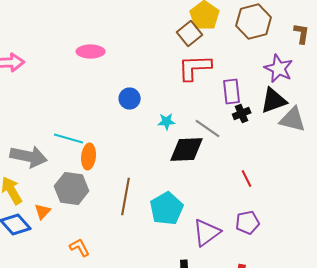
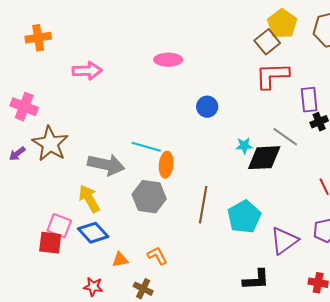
cyan star: (167, 122) -> (244, 146), moved
orange triangle: (43, 212) -> (120, 260), moved, turned 36

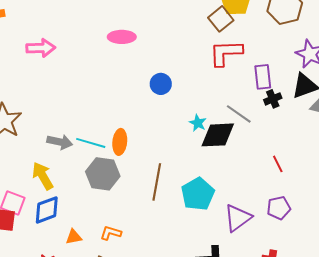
cyan star: (244, 146) -> (198, 123), turned 30
cyan line: (146, 147) -> (91, 143), moved
gray arrow: (106, 165) -> (60, 142), size x0.7
blue diamond: (93, 233) -> (47, 210), turned -68
orange L-shape: (157, 256) -> (111, 233), turned -45

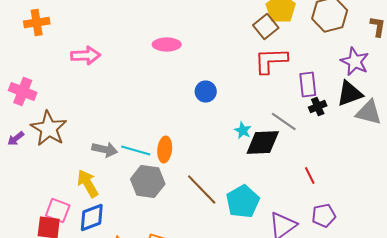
red line: (278, 164) -> (310, 176), moved
brown line: (157, 182) -> (202, 190), turned -54

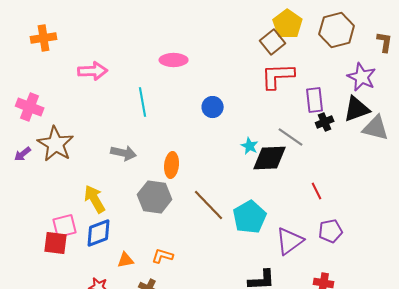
gray arrow: (105, 150) -> (124, 153), moved
cyan line: (136, 150) -> (143, 102), moved, turned 64
pink square: (58, 210) -> (65, 226), turned -35

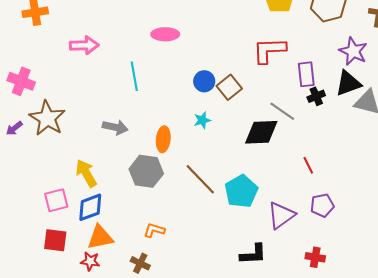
brown square: (273, 42) -> (229, 87), moved
cyan star: (250, 146) -> (202, 120), moved, turned 30
red square: (56, 243) -> (55, 240), moved
orange triangle: (126, 260) -> (100, 237), moved, size x1.6

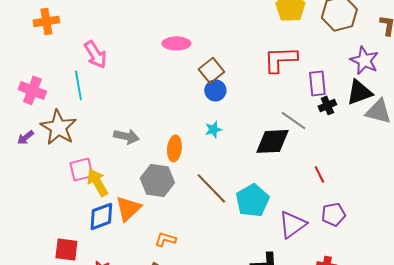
pink arrow: (84, 45) -> (95, 54), turned 60
cyan line: (134, 76) -> (78, 85), moved
brown square: (229, 87) -> (211, 70), moved
pink square: (56, 200) -> (81, 169), moved
orange triangle: (100, 237) -> (128, 208), moved, turned -32

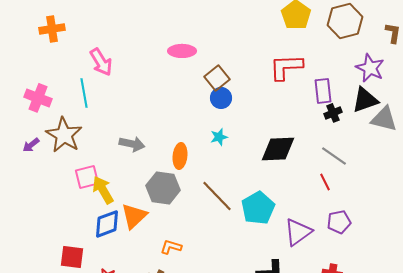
gray line: (293, 120) -> (334, 156), moved

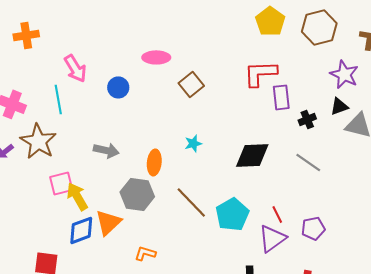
purple rectangle: (323, 91) -> (281, 97), moved
blue circle: (221, 98) -> (118, 87), moved
black triangle: (365, 100) -> (339, 106), size x0.7
red line: (325, 182) -> (277, 214), moved

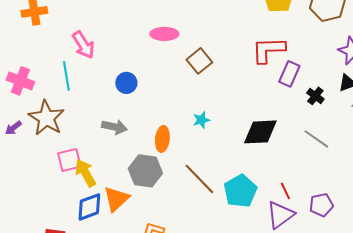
blue circle: (118, 87) -> (126, 83), moved
purple rectangle: (281, 97) -> (289, 74), turned 30
black cross: (307, 119) -> (315, 96), turned -30

